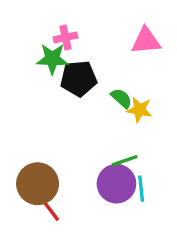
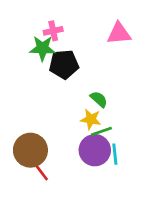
green semicircle: (121, 98) -> (99, 99), moved
yellow star: (139, 110) -> (91, 119), moved

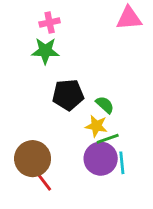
pink cross: (53, 31) -> (50, 22), moved
pink triangle: (119, 34) -> (129, 18), moved
black pentagon: (64, 64) -> (68, 95), moved

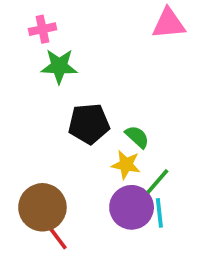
pink cross: (50, 22) -> (42, 29), moved
green line: (108, 139) -> (158, 181), moved, turned -30

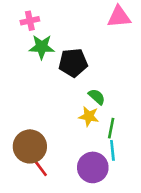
black pentagon: (89, 124) -> (73, 63), moved
green line: (158, 181) -> (111, 128), turned -30
purple circle: (132, 207) -> (93, 167), moved

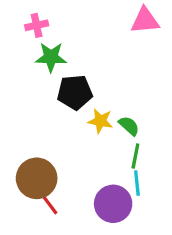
black pentagon: (73, 63) -> (75, 92), moved
green semicircle: (97, 97) -> (129, 126), moved
yellow star: (89, 116) -> (100, 121), moved

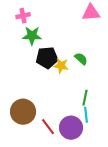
yellow star: (100, 121) -> (61, 66), moved
green semicircle: (129, 126) -> (81, 59), moved
red line: (48, 202) -> (48, 127), moved

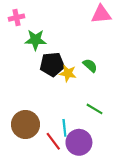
pink cross: (23, 16) -> (17, 18), moved
green line: (85, 98) -> (95, 109), turned -70
cyan line: (86, 115) -> (64, 128), moved

